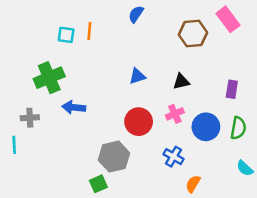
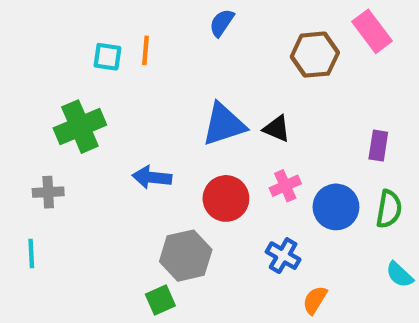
blue triangle: (137, 76) -> (224, 124), size x1.6
black triangle: (181, 81) -> (277, 129), moved, turned 36
blue arrow: (74, 107) -> (152, 177), moved
cyan line: (14, 145) -> (31, 253), moved

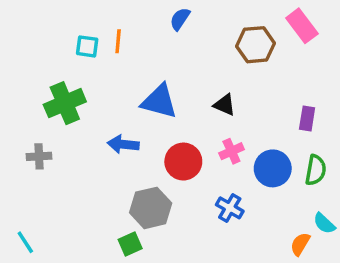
blue triangle: (224, 124) -> (159, 101), moved, turned 33
cyan line: (31, 253) -> (25, 242), moved, turned -30
orange semicircle: (315, 300) -> (300, 244), moved

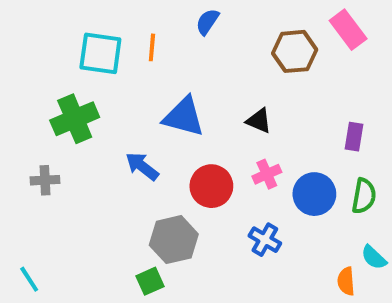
orange line: (118, 41) -> (152, 47), moved
cyan square: (87, 46) -> (100, 53), size x1.6
blue arrow: (123, 144) -> (142, 166), turned 32
orange semicircle: (300, 244) -> (346, 281), turned -35

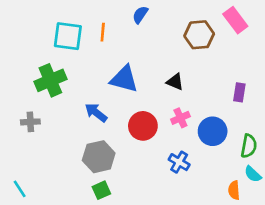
green semicircle: (364, 196) -> (249, 146), moved
gray hexagon: (174, 240) -> (99, 157), moved

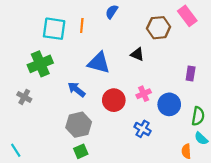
black triangle: (175, 82) -> (137, 54), moved
gray cross: (30, 122) -> (24, 97), turned 32

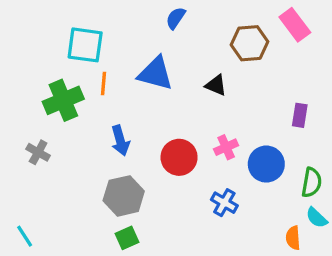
orange line: (82, 26) -> (104, 83), moved
blue triangle: (99, 63) -> (156, 73), moved
blue arrow: (76, 89) -> (120, 141), turned -144

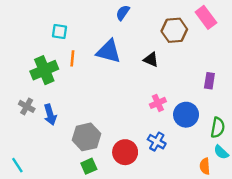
cyan square: (85, 45) -> (59, 31), size x0.6
blue arrow: (120, 141) -> (50, 115), moved
red circle: (179, 157) -> (125, 152), moved

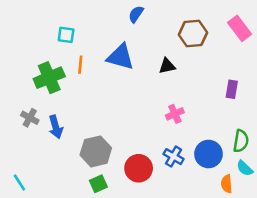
pink rectangle: (206, 17) -> (240, 28), moved
black triangle: (151, 60) -> (167, 66), turned -35
blue circle: (186, 115) -> (208, 154), moved

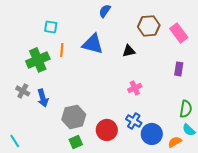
pink rectangle: (240, 28) -> (179, 33), moved
blue circle: (208, 154) -> (152, 134), moved
orange semicircle: (227, 184) -> (175, 142), turned 64

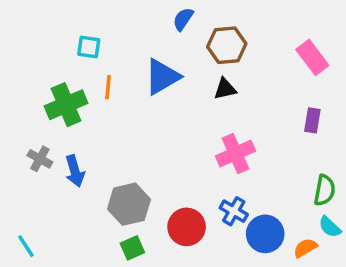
brown hexagon: (149, 26) -> (227, 45), moved
blue triangle: (93, 44) -> (162, 77), turned -45
pink cross: (135, 88) -> (235, 154), size x1.5

